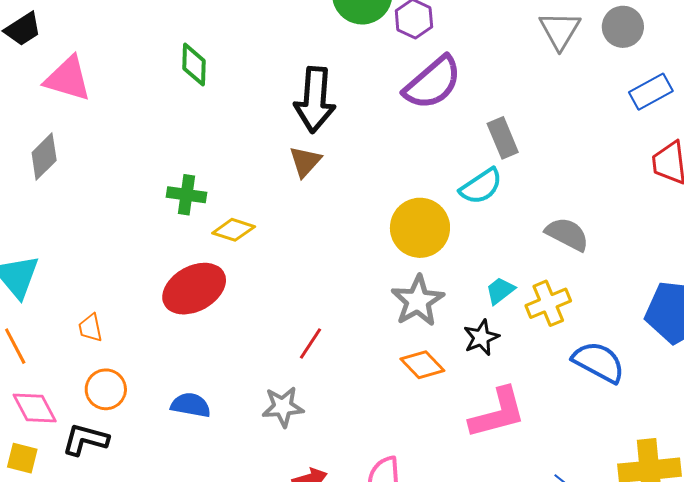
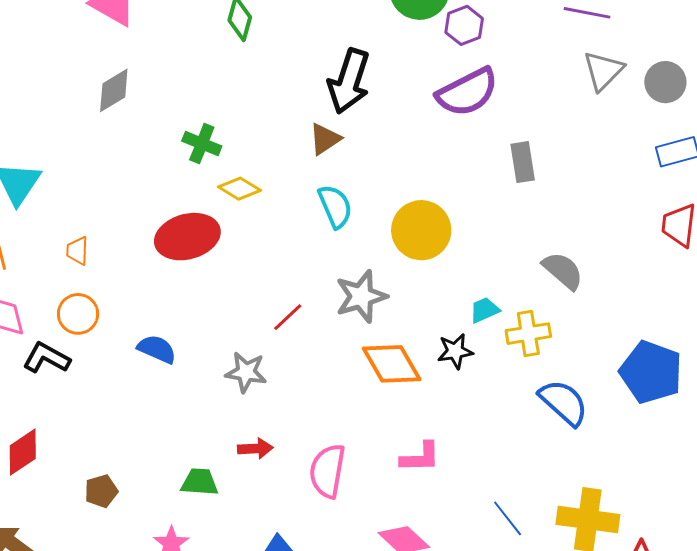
gray diamond: (44, 157) -> (114, 90), moved
cyan semicircle: (481, 186) -> (335, 206), moved, turned -93
gray star: (418, 301) -> (361, 296), moved
orange diamond: (422, 365) -> (392, 364), size x1.4
pink L-shape: (498, 413) -> (420, 457), moved, size x0.7

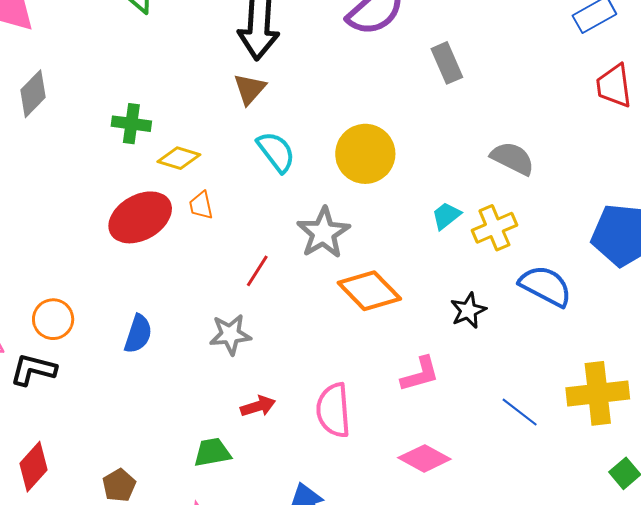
orange trapezoid: (77, 251) -> (201, 205), moved
blue semicircle: (157, 349) -> (138, 334), turned 99
black star: (455, 351) -> (468, 310), moved

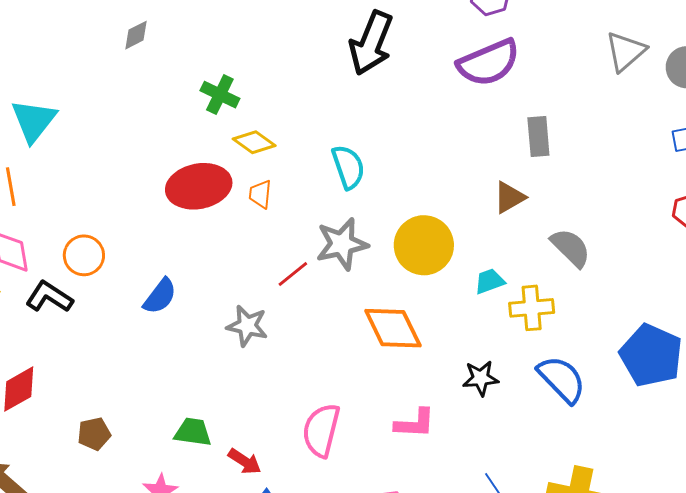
brown triangle: (250, 89) -> (509, 197), moved
gray diamond: (33, 94) -> (136, 35), size x0.7
yellow circle: (365, 154) -> (424, 245), moved
gray star: (323, 233) -> (342, 244), moved
red arrow: (258, 406) -> (245, 461), moved, turned 32

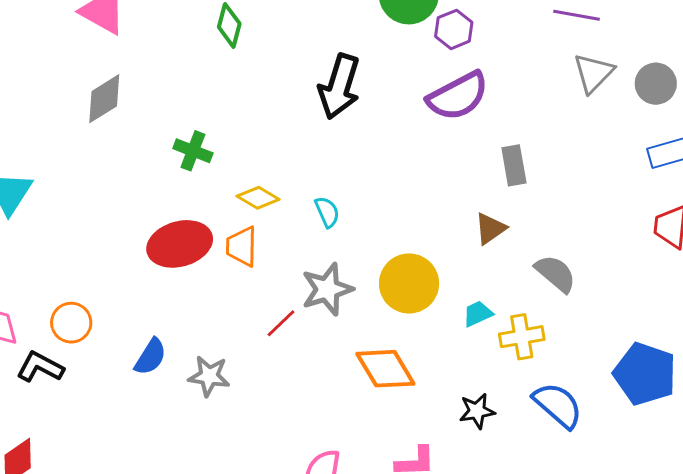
gray diamond: (136, 35) -> (104, 99), size x1.6
yellow diamond: (254, 142) -> (258, 198), moved
cyan semicircle: (348, 167) -> (327, 212), size x0.7
orange trapezoid: (260, 194) -> (242, 246), size x1.4
gray star: (247, 326) -> (209, 376), moved

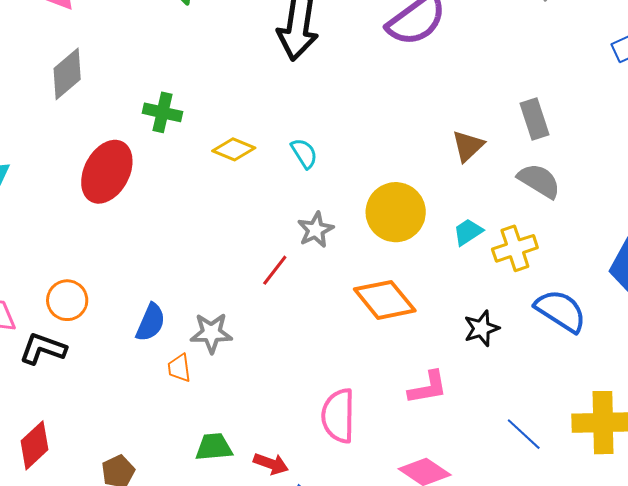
gray rectangle: (514, 165) -> (535, 119), moved
red ellipse: (180, 244) -> (107, 172), moved, turned -38
orange trapezoid: (242, 246) -> (179, 368), moved, size x0.7
gray star: (327, 289) -> (316, 230), size x0.7

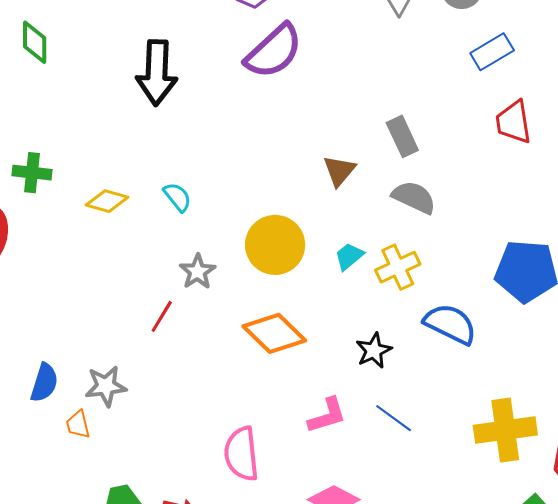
blue line: (524, 434) -> (394, 418), moved

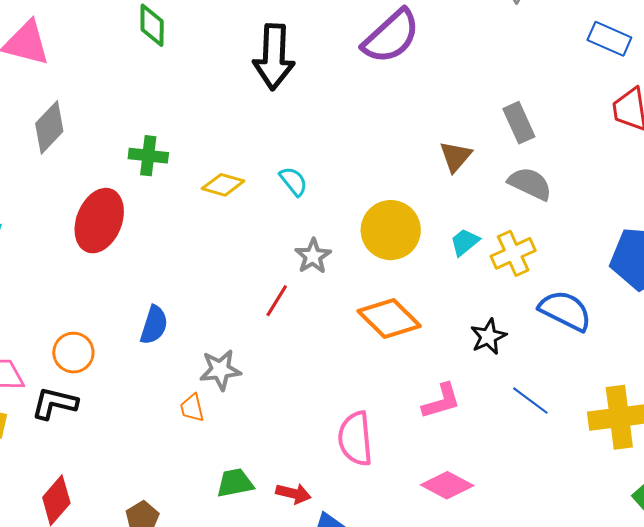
blue rectangle: (492, 52) -> (609, 39), turned 54
blue semicircle: (44, 383) -> (154, 325), moved
blue line: (394, 418) -> (530, 401), moved

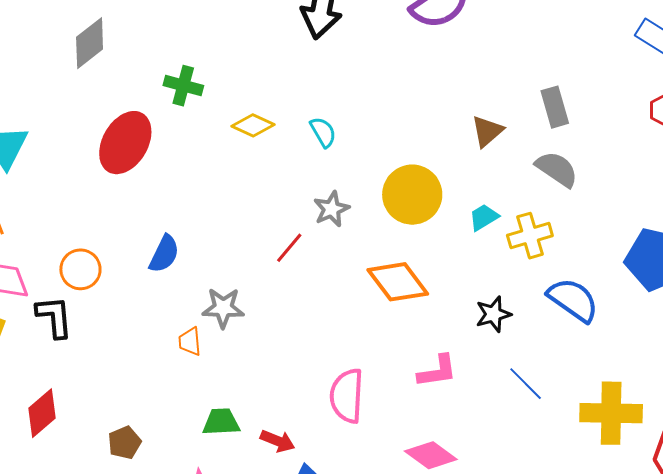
black L-shape: (54, 403) -> (54, 317), turned 63

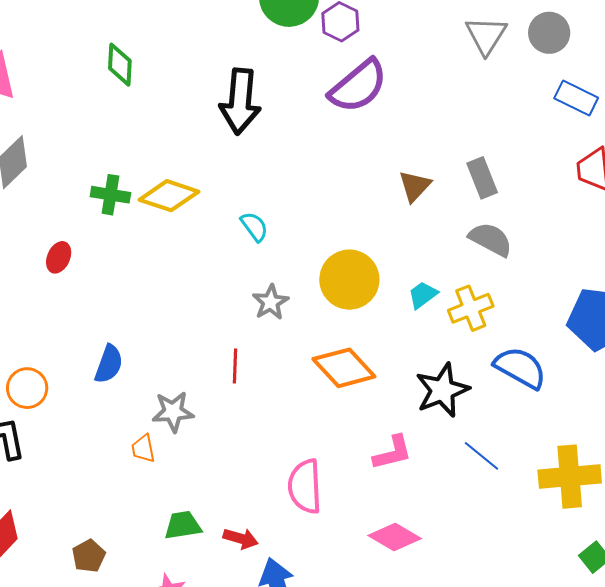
yellow diamond: (253, 125) -> (169, 196), moved, size x1.4
brown triangle: (487, 131) -> (415, 186), moved
red ellipse: (125, 143) -> (59, 257), size x0.5
red line: (289, 248) -> (235, 366), moved, turned -32
black star: (493, 314) -> (442, 390), size x1.5

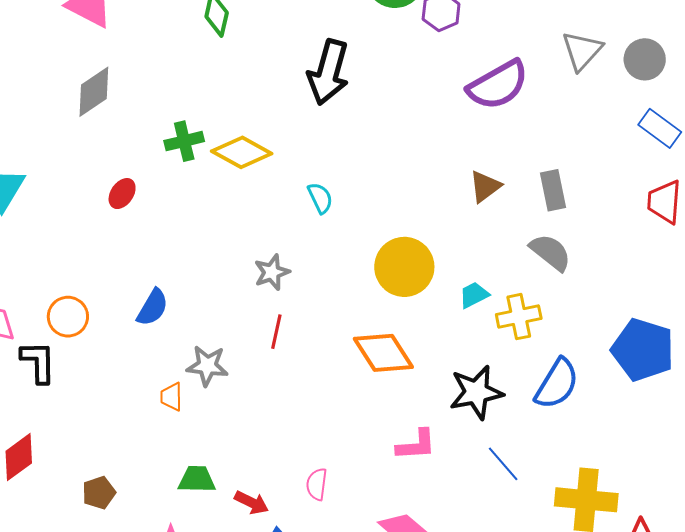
purple semicircle: (358, 86) -> (498, 85), moved
green cross: (110, 195) -> (184, 141), turned -33
gray star: (271, 302) -> (272, 272), moved
blue semicircle: (520, 368) -> (557, 384), turned 82
pink semicircle: (305, 486) -> (317, 484), moved, size x0.6

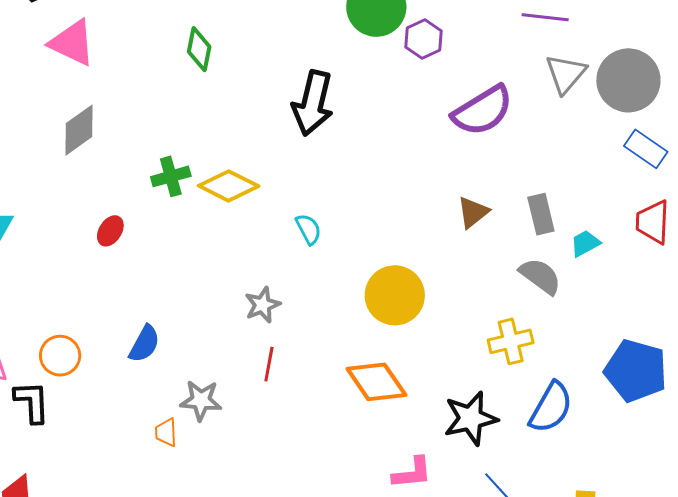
gray circle: (645, 59) -> (628, 80), size x1.5
cyan trapezoid: (474, 295) -> (585, 243), moved

